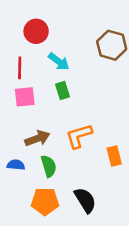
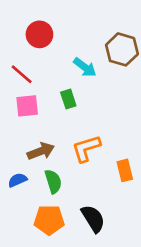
cyan arrow: (59, 62) -> (85, 67), moved
red line: (20, 68) -> (22, 74), turned -50
blue semicircle: (16, 165) -> (17, 180), turned -30

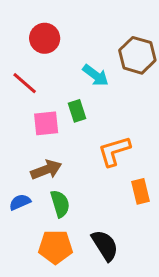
pink square: (27, 106) -> (46, 123), moved
orange L-shape: (86, 148) -> (114, 151), moved

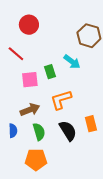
cyan arrow: (96, 75) -> (72, 62), moved
orange L-shape: (114, 151) -> (61, 100), moved
blue semicircle: (20, 202) -> (13, 131), turned 112
black semicircle: (105, 245) -> (68, 131), moved

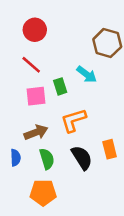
red line: (16, 54) -> (31, 65), moved

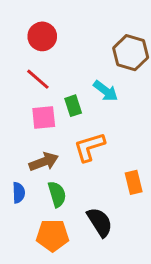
black semicircle: (82, 158) -> (100, 222), moved

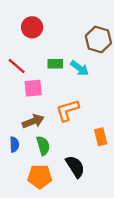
red line: (38, 79) -> (17, 66), moved
green rectangle: (73, 106) -> (55, 64), moved, turned -72

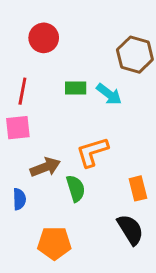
red line: (17, 66) -> (22, 91), turned 60
pink square: (33, 88) -> (18, 128), moved
green semicircle: (43, 146) -> (76, 188), moved
black semicircle: (75, 167) -> (130, 230), moved

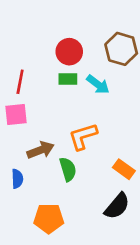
red circle: (44, 38) -> (69, 52), moved
orange rectangle: (138, 188) -> (124, 169), turned -40
black semicircle: (130, 230) -> (117, 206), turned 72

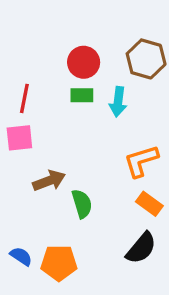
cyan arrow: (98, 84) -> (118, 102), turned 60
orange L-shape: (83, 136) -> (141, 161), moved
blue semicircle: (17, 179) -> (21, 256), moved, turned -54

